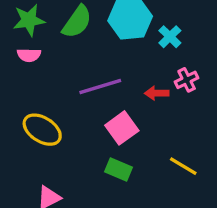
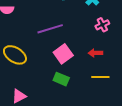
red arrow: (157, 93) -> (95, 53), moved
yellow line: (183, 166) -> (100, 77), turned -30

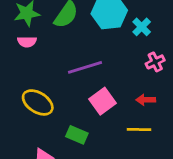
yellow line: (100, 77) -> (139, 129), moved
green rectangle: (61, 79) -> (77, 135), moved

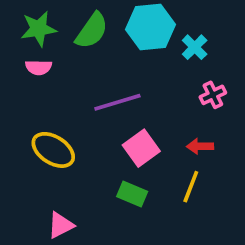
yellow line: (139, 129) -> (191, 187), turned -70
green rectangle: (77, 135) -> (132, 194), moved

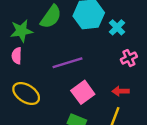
green star: (39, 29) -> (21, 31), moved
pink semicircle: (39, 67) -> (17, 56), moved, turned 91

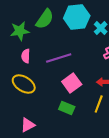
pink semicircle: (17, 56) -> (26, 56), moved

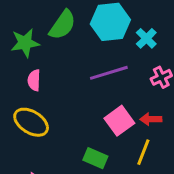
purple line: (59, 58) -> (109, 73), moved
pink square: (72, 83) -> (119, 121), moved

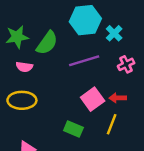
green semicircle: (62, 25) -> (47, 43), moved
pink semicircle: (34, 80) -> (24, 67), turned -84
yellow ellipse: (31, 122) -> (22, 100), turned -32

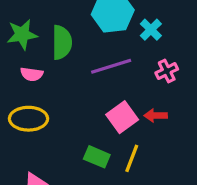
green semicircle: (47, 43) -> (62, 42), turned -35
yellow line: (112, 124) -> (132, 158), moved

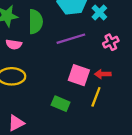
pink square: (122, 117) -> (79, 75), turned -35
yellow line: (132, 158) -> (96, 97), moved

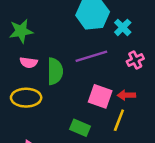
green semicircle: (36, 22) -> (55, 71), moved

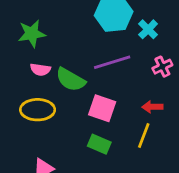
green semicircle: (55, 71) -> (71, 80), turned 120
pink square: (100, 96) -> (102, 108), moved

